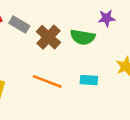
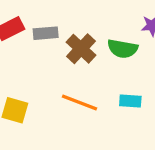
gray rectangle: (19, 24) -> (46, 33), turned -36

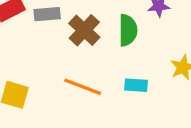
green semicircle: (123, 49) -> (128, 30), turned -100

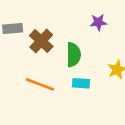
green semicircle: (128, 30) -> (74, 55), moved

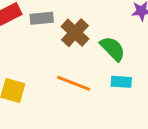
green semicircle: (74, 55) -> (113, 49), turned -45

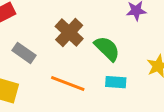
gray rectangle: (42, 18) -> (24, 53), moved, turned 40

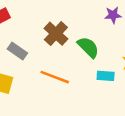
cyan rectangle: (116, 82) -> (106, 76), moved

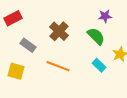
green semicircle: (88, 47) -> (96, 36), moved
cyan rectangle: (106, 76) -> (99, 65), turned 40

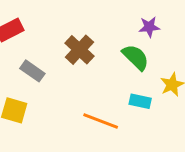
cyan rectangle: (99, 65) -> (140, 101), turned -32
orange line: (58, 66) -> (101, 121), moved

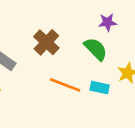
orange line: (101, 121) -> (65, 85), moved

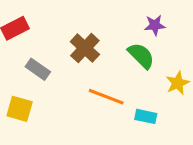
cyan rectangle: (100, 88) -> (146, 116), moved

